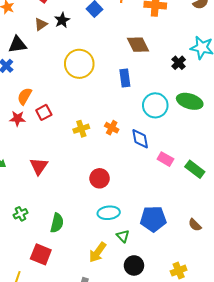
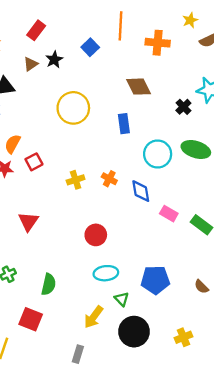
black circle: (134, 265) -> (134, 332), size x1.4

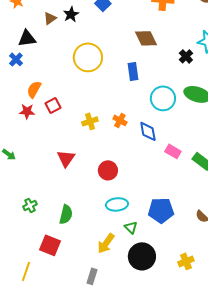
red triangle: (28, 221) -> (66, 158), moved

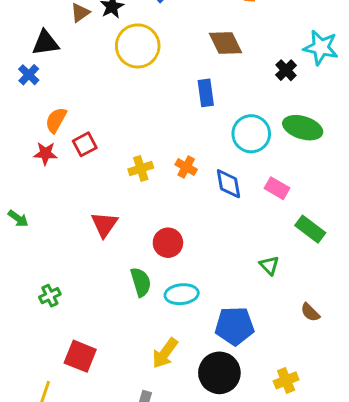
yellow circle: (88, 57) -> (138, 46), moved
pink rectangle: (173, 151) -> (277, 188), moved
blue pentagon: (161, 210) -> (235, 326), moved
green semicircle: (66, 214) -> (141, 282), moved, turned -30
green triangle: (131, 227) -> (269, 265), moved

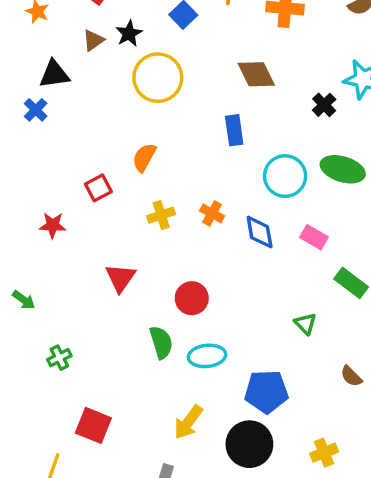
orange semicircle: (56, 120) -> (144, 157), moved
red star: (45, 153) -> (53, 225), moved
green arrow: (18, 218) -> (24, 300), moved

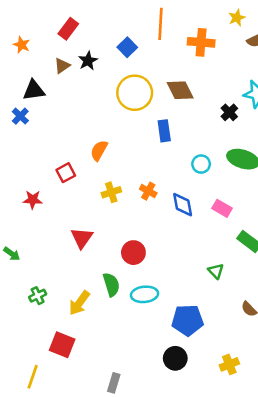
yellow circle: (158, 78) -> (135, 93), moved
cyan circle: (285, 176) -> (201, 164), size x0.6
yellow arrow: (188, 422) -> (79, 303), moved
black circle: (249, 444) -> (175, 358), size x0.7

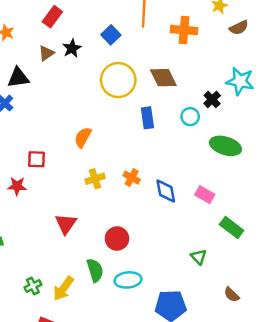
cyan circle: (201, 164) -> (190, 117), moved
red square: (66, 173) -> (37, 159), moved, turned 30
green cross: (38, 296) -> (33, 286), moved

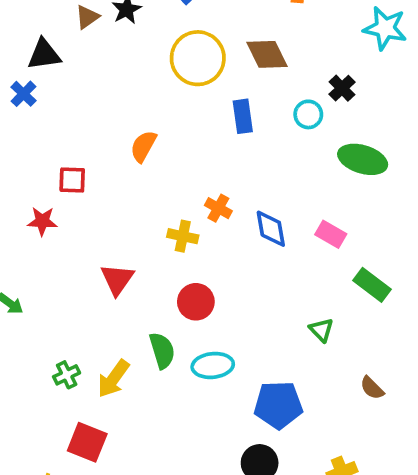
cyan star: (240, 81) -> (385, 28), moved
yellow cross: (95, 179) -> (183, 236), moved, turned 30

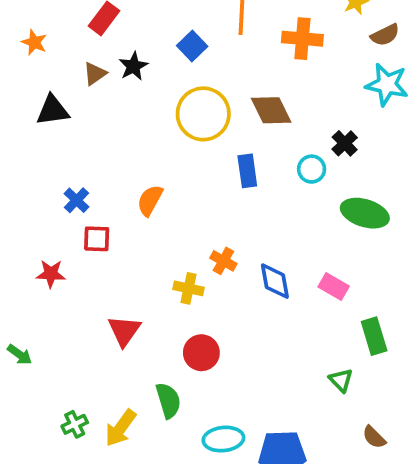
blue cross: (23, 94) -> (76, 200), moved
red square: (72, 180) -> (97, 239), moved
green rectangle: (372, 285) -> (374, 336), turned 36
green triangle: (321, 330) -> (341, 380), moved
cyan ellipse: (213, 365) -> (223, 439), moved

